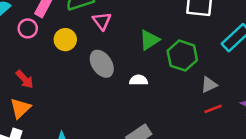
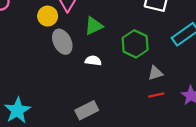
yellow circle: (65, 40) -> (48, 16), moved
green triangle: (149, 40) -> (94, 26), moved

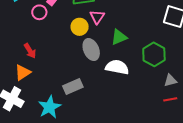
white semicircle: (93, 61) -> (117, 67), size x1.6
gray rectangle: (87, 110) -> (73, 86), moved

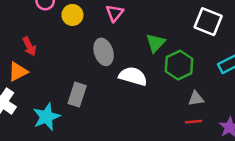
yellow circle: (80, 27) -> (72, 15), moved
green triangle: (119, 37) -> (155, 43), moved, turned -30
gray rectangle: (73, 86) -> (77, 95), turned -54

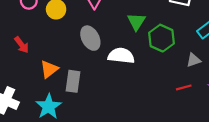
orange triangle: (18, 72) -> (49, 69), moved
gray triangle: (196, 99) -> (193, 60), moved

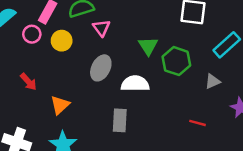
gray ellipse: (90, 38) -> (101, 68), turned 60
gray rectangle: (73, 81) -> (120, 120), moved
red line: (184, 87) -> (198, 123), moved, turned 35

